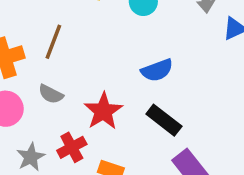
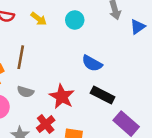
blue semicircle: (157, 70) -> (92, 63), turned 60

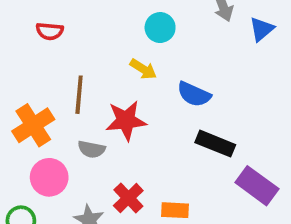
yellow arrow: (39, 19) -> (143, 69), moved
red star: (62, 97) -> (126, 120), moved, turned -30

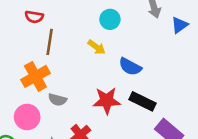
brown line: (79, 95) -> (50, 42), moved
red star: (126, 120) -> (107, 101), moved
orange cross: (33, 125) -> (35, 76), moved

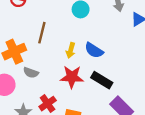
brown line: (50, 42) -> (42, 33), moved
yellow arrow: (97, 47) -> (71, 50), moved, turned 64

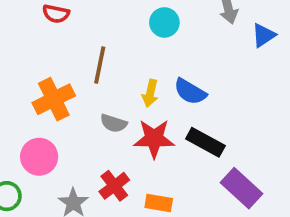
gray semicircle: (31, 73) -> (114, 123), moved

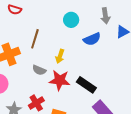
blue semicircle: (190, 92) -> (92, 39), moved, turned -60

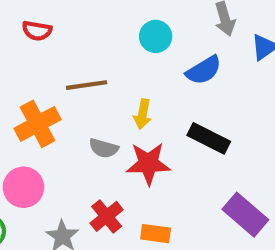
brown line: (35, 39) -> (87, 85), turned 72
black rectangle: (86, 85) -> (209, 138), moved

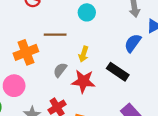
cyan circle: (156, 36) -> (87, 12), moved
blue semicircle: (204, 70) -> (133, 43), moved, turned 150
gray semicircle: (104, 148) -> (60, 70), turned 105

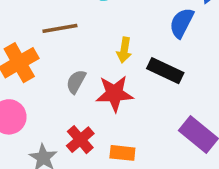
yellow arrow: (84, 54) -> (124, 50), moved

